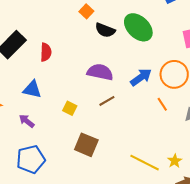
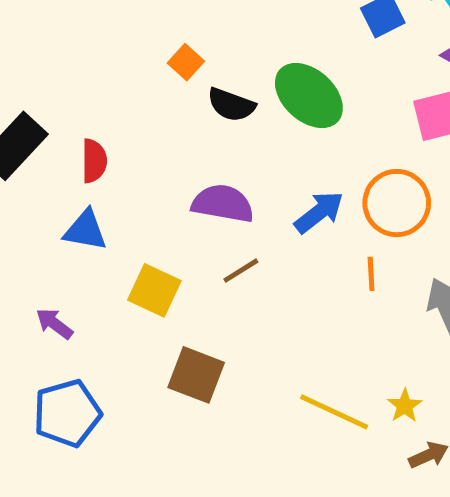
blue triangle: (32, 89) -> (85, 230), moved
orange line: (162, 104) -> (371, 274), turned 32
yellow square: (70, 108) -> (154, 290), size x1.5

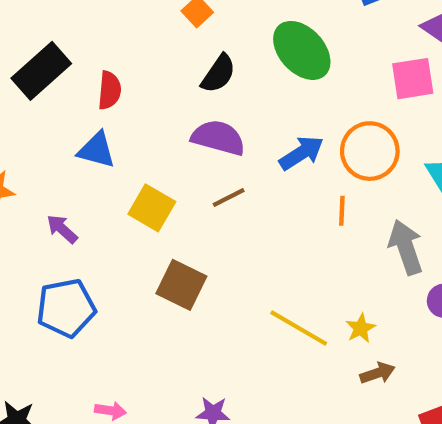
black semicircle: (231, 105) -> (218, 74), moved, turned -81

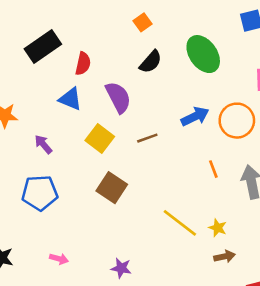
purple semicircle: (218, 138) -> (118, 97), moved, turned 40
orange line: (342, 211) -> (213, 169), moved, turned -30
yellow star: (361, 328) -> (218, 228), turned -30

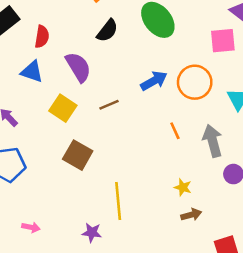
yellow line: (180, 223) -> (118, 201), moved, turned 51

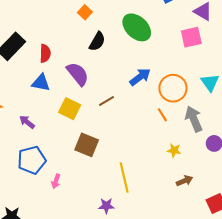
orange circle: (195, 82) -> (173, 88), moved
yellow star: (183, 187) -> (174, 150), moved
pink arrow: (31, 227) -> (56, 181), moved, turned 104

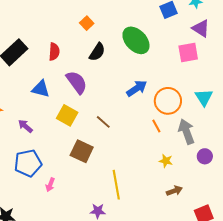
red semicircle: (45, 53) -> (54, 52), moved
brown line: (106, 101) -> (103, 122), moved, turned 70

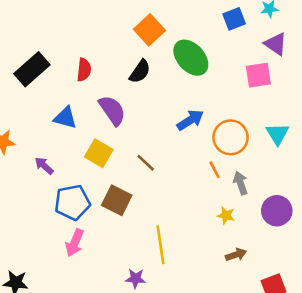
orange square: (87, 23) -> (149, 30), moved, size x1.6
gray arrow: (186, 132) -> (241, 183), moved, size x0.7
purple circle: (205, 156) -> (277, 211), size x1.5
blue pentagon: (28, 163) -> (72, 202), moved
pink arrow: (50, 185) -> (75, 243), size x1.5

